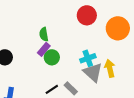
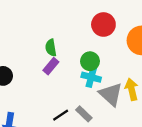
green circle: (52, 57) -> (90, 61), moved
cyan cross: (88, 58) -> (91, 77), moved, turned 35

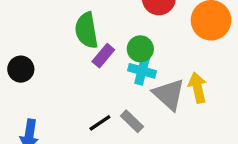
green semicircle: (51, 48) -> (86, 30), size x1.5
purple rectangle: (51, 66) -> (103, 56), moved

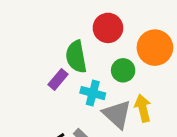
green semicircle: (86, 30) -> (76, 57), moved
green circle: (140, 49) -> (123, 70), moved

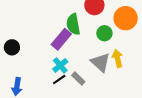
purple rectangle: (58, 79) -> (61, 39), size x1.5
cyan cross: (93, 93) -> (60, 65), moved, turned 35

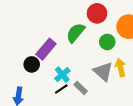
green semicircle: (73, 24) -> (76, 33), turned 50
purple rectangle: (61, 39) -> (46, 49), moved
black circle: (12, 47) -> (32, 64), moved

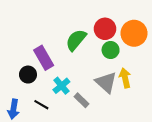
red circle: (97, 13) -> (105, 29), moved
purple rectangle: (46, 49) -> (44, 58), turned -70
black line: (61, 89) -> (41, 105), moved, turned 64

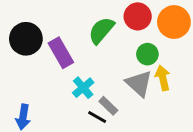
green circle: (111, 50) -> (147, 54), moved
black circle: (28, 75) -> (26, 39), moved, size x1.5
black line: (41, 105) -> (97, 117), moved

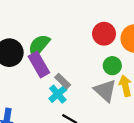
green semicircle: (101, 30) -> (39, 46), moved
gray rectangle: (108, 106) -> (63, 81), moved

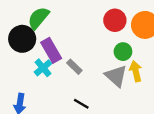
green semicircle: (39, 46) -> (38, 18), moved
cyan cross: (58, 94) -> (43, 68), moved

